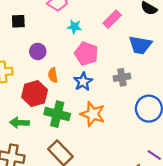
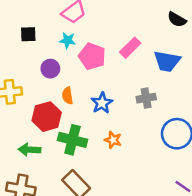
pink rectangle: (112, 19) -> (130, 48), moved
cyan star: (74, 27) -> (68, 40), moved
pink pentagon: (86, 54) -> (92, 56), moved
orange star: (93, 114) -> (113, 140), size x0.6

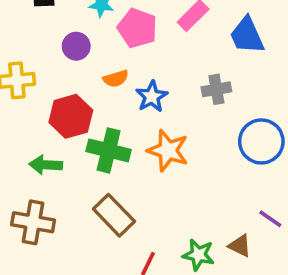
blue trapezoid: (167, 61) -> (247, 35), turned 56
orange semicircle: (68, 96) -> (116, 79), moved, turned -98
orange star: (113, 140) -> (168, 150), size x1.6

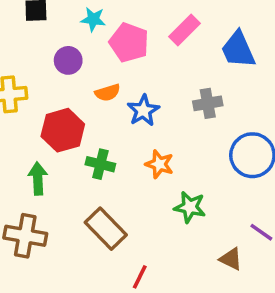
green cross: (109, 150) -> (100, 164), size x0.7
orange star: (168, 150) -> (159, 164), size x0.7
green arrow: (46, 165) -> (38, 178), turned 84
green star: (198, 255) -> (190, 207), moved

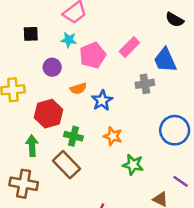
pink pentagon: (129, 43) -> (93, 55), turned 30
gray cross: (208, 103) -> (145, 84), moved
brown rectangle: (106, 229) -> (66, 165), moved

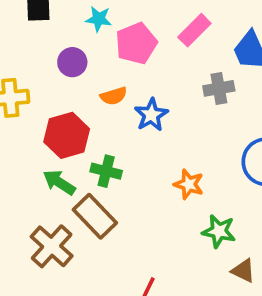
orange star: (113, 136) -> (189, 184), moved
green arrow: (32, 146) -> (59, 182), moved, turned -54
green star: (133, 165) -> (219, 231), moved
brown cross: (24, 184) -> (52, 246), moved, turned 32

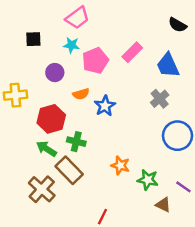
gray cross: (219, 88) -> (160, 99), moved, turned -30
orange star: (189, 184) -> (120, 165), moved

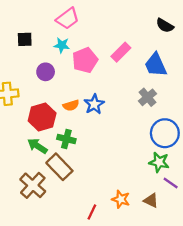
orange semicircle: (81, 94) -> (71, 105), moved
orange star: (120, 165) -> (121, 199), moved
green star: (148, 180) -> (159, 162), moved

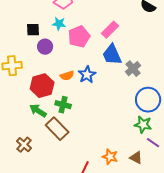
black square: (25, 39) -> (33, 30), moved
blue trapezoid: (156, 65) -> (112, 55), moved
brown cross: (33, 185) -> (24, 145), moved, size x0.7

